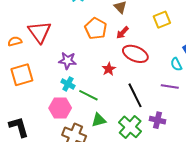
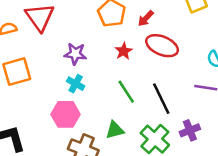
red star: (109, 69) -> (124, 51), moved
green line: (88, 95) -> (126, 92), moved, turned 30
purple cross: (157, 120) -> (190, 130), turned -35

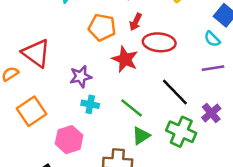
red star: (124, 51) -> (125, 59), size x1.5
green line: (126, 92) -> (132, 108), moved
pink hexagon: (66, 114) -> (69, 140), moved

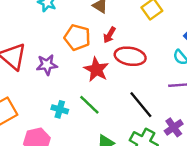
purple star: (81, 77) -> (47, 65), moved
green line: (132, 108) -> (89, 105), moved

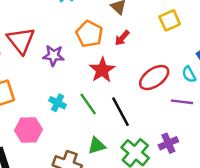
red ellipse: (130, 56) -> (154, 78), moved, turned -56
black line: (141, 105) -> (121, 112), moved

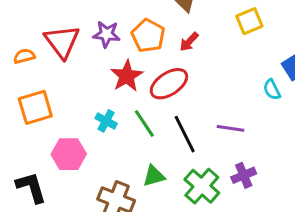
purple star: (53, 55) -> (106, 34), moved
red star: (102, 70) -> (127, 76), moved
red ellipse: (154, 78) -> (169, 84), moved
purple line: (182, 102) -> (230, 128), moved

